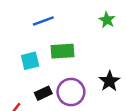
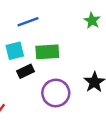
cyan square: (30, 61) -> (15, 51), moved
black rectangle: (43, 93) -> (26, 71), moved

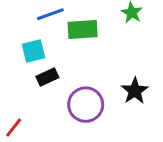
green rectangle: (47, 52) -> (83, 29), moved

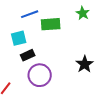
purple circle: (86, 105) -> (40, 75), moved

